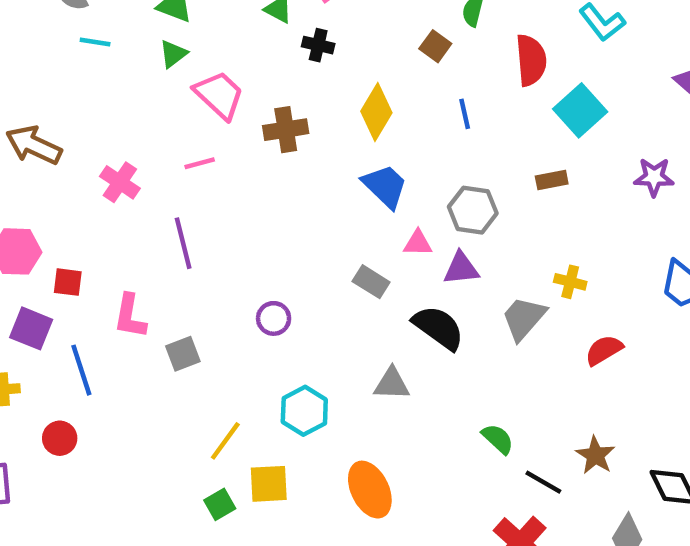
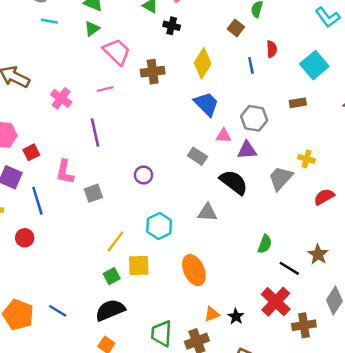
red semicircle: (531, 60) -> (272, 49), moved, size x0.6
red square: (68, 282) -> (31, 152), turned -35
green semicircle: (498, 439) -> (265, 244), turned 66

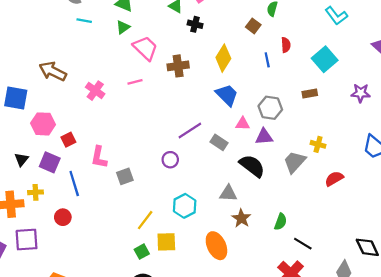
purple line: (95, 133) -> (190, 131), moved, turned 70
brown star: (318, 254) -> (241, 218), moved

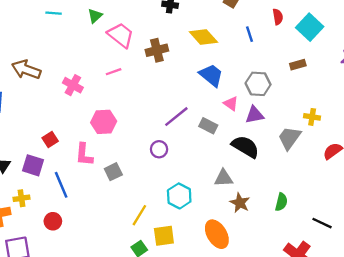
red semicircle: (286, 45) -> (278, 17), moved
yellow diamond: (223, 58) -> (203, 37), turned -68
pink hexagon: (43, 124) -> (104, 122), moved
pink triangle: (243, 124) -> (231, 104), turned 40
black line: (303, 244) -> (322, 223), moved

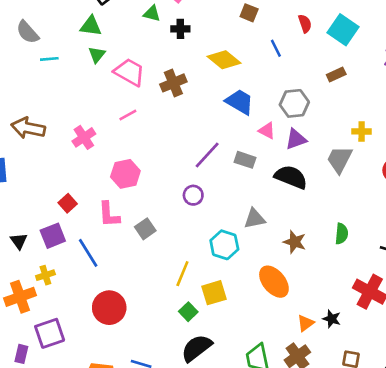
pink cross: (73, 85) -> (84, 137), turned 36
purple square: (33, 165) -> (53, 236), turned -30
gray triangle: (224, 178) -> (255, 219), moved
red circle: (53, 221) -> (109, 308), moved, size x1.6

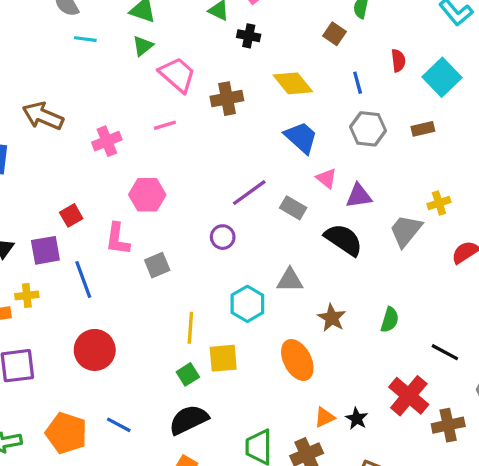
gray hexagon: (294, 103) -> (368, 129), moved
yellow cross: (362, 131) -> (439, 203), turned -30
yellow line: (182, 274) -> (190, 328), turned -30

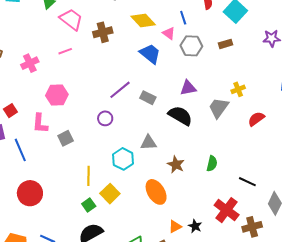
pink triangle: (326, 178) -> (169, 33), moved
yellow square: (223, 358) -> (110, 194), turned -36

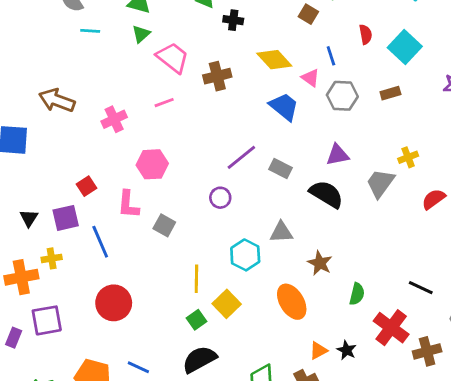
gray square: (66, 138) -> (164, 225), turned -35
green semicircle: (212, 164) -> (357, 294), moved

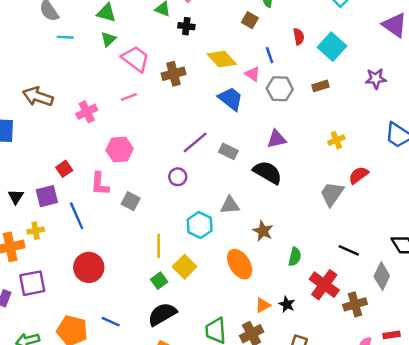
gray trapezoid: (380, 183) -> (332, 194), moved

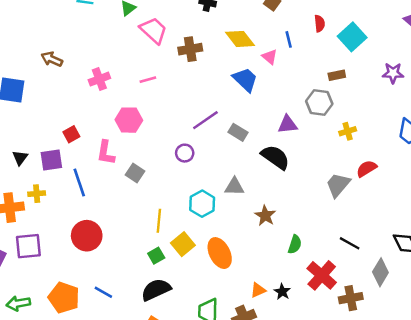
gray hexagon: (280, 89) -> (319, 102), moved
brown arrow: (38, 97) -> (52, 59), size x0.7
pink line: (129, 97) -> (148, 80), moved
orange ellipse: (240, 264) -> (220, 253), moved

